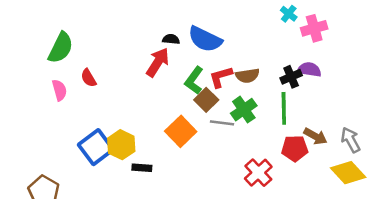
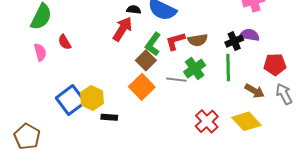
brown square: (206, 100) -> (146, 60), moved
red pentagon: (295, 148) -> (275, 64), moved
yellow diamond: (348, 173) -> (246, 121), moved

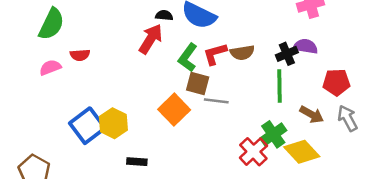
red semicircle: (65, 42) -> (80, 55), turned -63
pink semicircle: (40, 52) -> (50, 67), turned -96
brown square: (146, 60) -> (198, 84), moved, turned -30
green cross: (195, 69) -> (273, 134), moved
black rectangle: (109, 117) -> (137, 162), moved

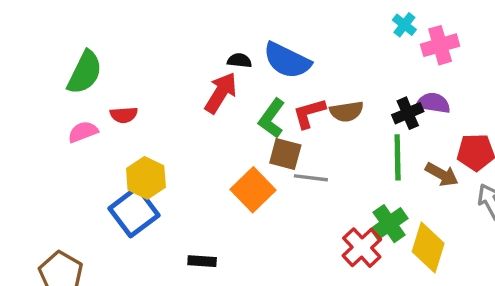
brown arrow: (312, 115) -> (442, 174), moved
yellow hexagon: (113, 123) -> (146, 178), moved
yellow diamond: (302, 152) -> (428, 248), turned 60

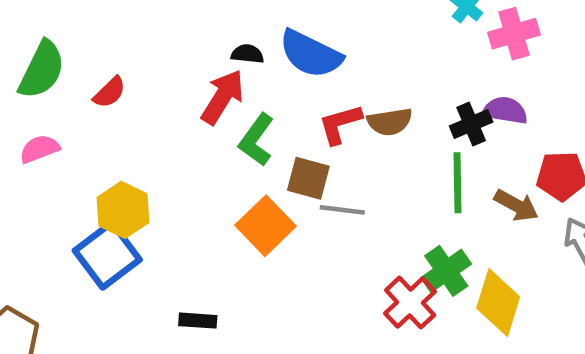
red semicircle: (124, 115) -> (110, 92), moved, turned -40
green L-shape: (272, 118) -> (256, 140), moved

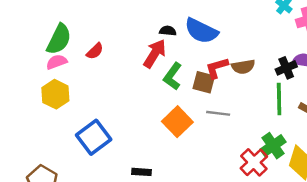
pink semicircle: (39, 149) -> (57, 62), moved
brown square: (308, 178) -> (204, 82), moved
yellow hexagon: (123, 210) -> (55, 94), moved

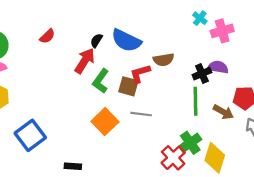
black semicircle: (168, 31) -> (96, 41), turned -64
red semicircle: (95, 51) -> (47, 36), moved
brown semicircle: (243, 67) -> (164, 60), moved

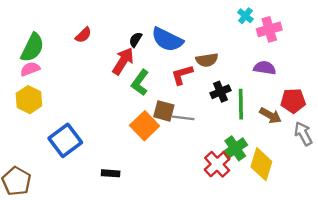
black cross: (202, 74) -> (221, 92), moved
brown square: (128, 86) -> (164, 111), moved

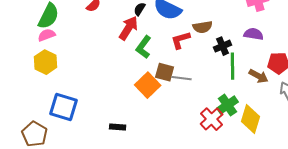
black cross: (221, 92) -> (223, 46), moved
blue square: (65, 140) -> (64, 107), moved, turned -36

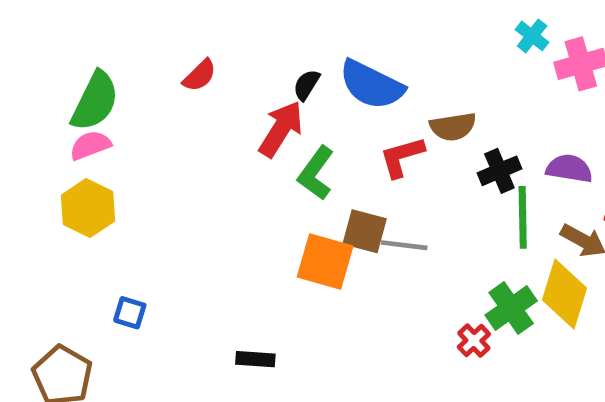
purple semicircle: (254, 34) -> (569, 168), moved
orange square: (148, 85) -> (325, 261), turned -30
blue square: (64, 107) -> (130, 313), size x0.5
red cross: (212, 119) -> (474, 341), size x0.6
yellow diamond: (251, 119) -> (565, 294), moved

